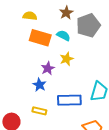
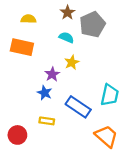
orange rectangle: (40, 38) -> (22, 47), moved
blue rectangle: (69, 100) -> (78, 107), turned 40

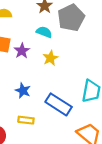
purple star: (52, 74) -> (22, 51), moved

